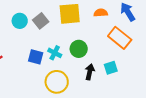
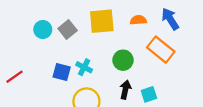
green circle: (79, 49) -> (123, 60), moved
cyan square: (111, 68) -> (149, 94), moved

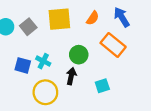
orange semicircle: (138, 20) -> (93, 18), turned 128
black arrow: (125, 90) -> (71, 76), moved

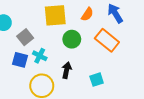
gray square: (28, 27) -> (25, 37), moved
green circle: (79, 55) -> (72, 39), moved

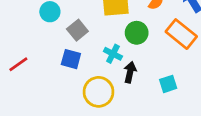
cyan cross: (40, 56) -> (113, 54), moved

